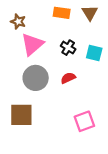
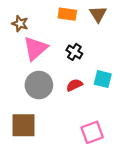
cyan square: (94, 53) -> (103, 79), moved

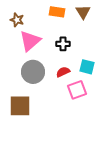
black cross: (74, 52) -> (63, 44), turned -32
pink square: (92, 132) -> (77, 90), moved

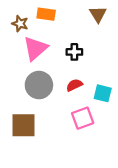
orange rectangle: (57, 12) -> (46, 14), moved
cyan square: (87, 67) -> (103, 93), moved
pink square: (77, 90) -> (83, 118), moved

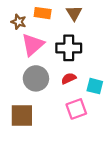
brown triangle: (98, 14) -> (74, 13), moved
black cross: (74, 52) -> (69, 48), size x1.6

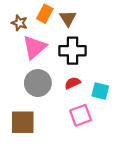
orange rectangle: (43, 13) -> (45, 14), turned -70
brown triangle: (74, 13) -> (68, 18), moved

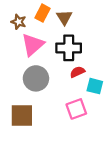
red semicircle: (73, 83) -> (77, 72), moved

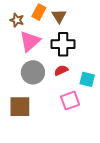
red semicircle: (77, 72) -> (61, 70), moved

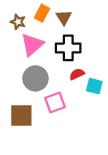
red semicircle: (61, 70) -> (77, 74), moved
pink square: (70, 101) -> (55, 102), moved

